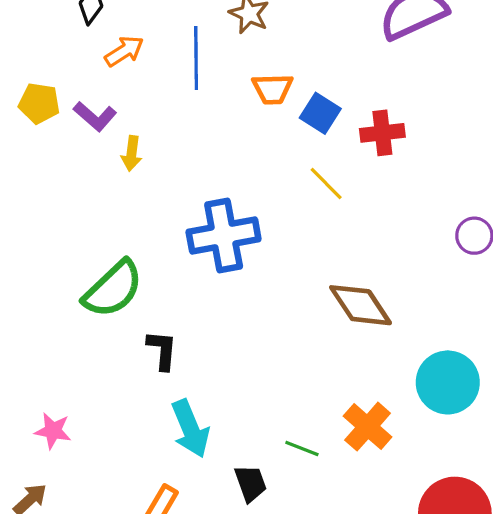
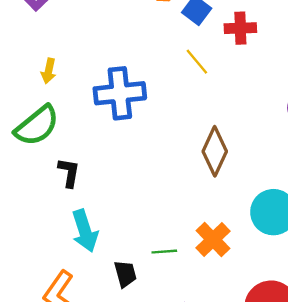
yellow arrow: (132, 153) -> (49, 71), moved
brown diamond: (360, 305) -> (215, 151), turned 54
green line: (302, 448) -> (164, 252), turned -30

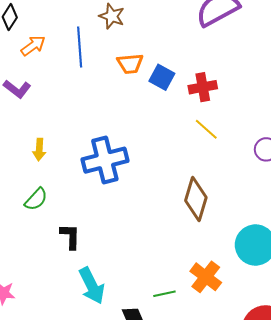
yellow line: (197, 62) -> (206, 129), moved
green semicircle: (37, 126) -> (36, 199), size x0.6

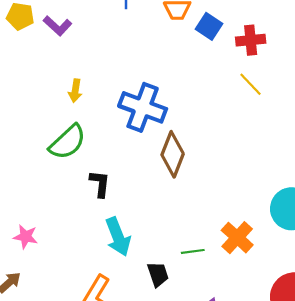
blue cross: (105, 160) -> (143, 107), turned 30
green semicircle: (36, 199) -> (68, 142), size x1.5
brown diamond: (196, 199) -> (173, 154), moved

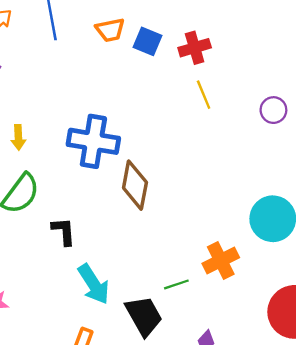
yellow line: (251, 84) -> (204, 95), turned 32
orange cross: (237, 238) -> (221, 260), turned 32
black trapezoid: (158, 274) -> (144, 316), size x1.5

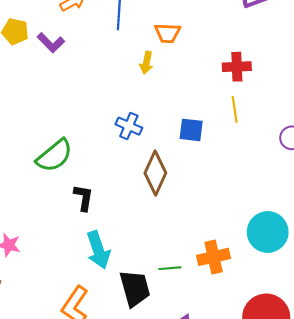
blue square: (147, 41) -> (191, 130), moved, turned -30
yellow arrow: (18, 137) -> (146, 63), moved
blue cross: (93, 141) -> (129, 126), size x0.6

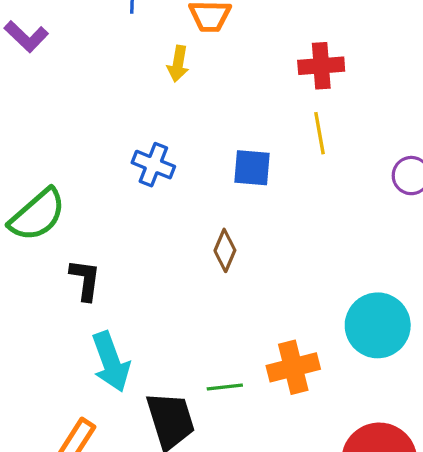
brown diamond: (155, 173) -> (225, 250), moved, size x0.6

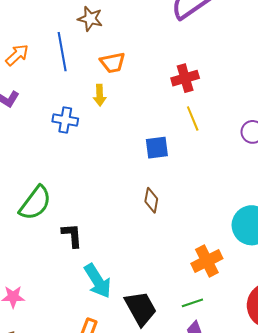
blue cross: (153, 165) -> (65, 120), moved
green line: (225, 387) -> (192, 303), moved

